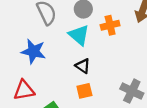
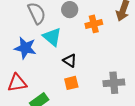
cyan triangle: (79, 35) -> (52, 37), moved
gray cross: (132, 91) -> (114, 83), turned -30

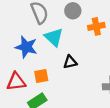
black triangle: (70, 61) -> (70, 62), turned -48
orange square: (71, 83) -> (41, 76), moved

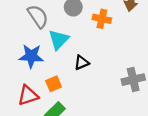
orange cross: (96, 26) -> (102, 19), turned 35
cyan triangle: (54, 37) -> (59, 40), turned 42

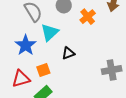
orange cross: (102, 19) -> (88, 17), turned 35
blue star: (31, 56) -> (26, 45), turned 30

